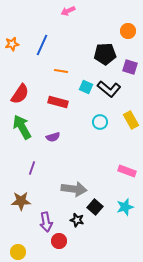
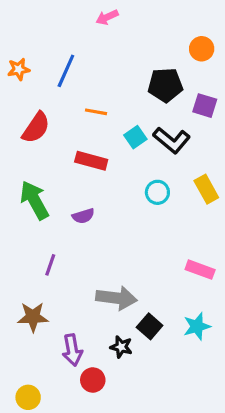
cyan square: (86, 87) -> (135, 137), turned 32
red semicircle: (20, 94) -> (36, 128), moved

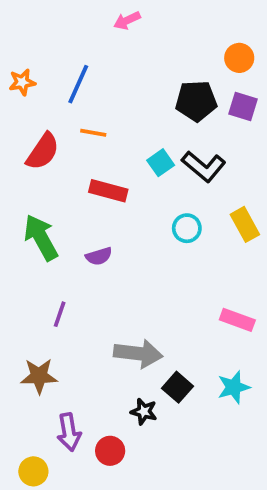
purple square: (205, 106) -> (243, 107), moved
orange line: (96, 112) -> (93, 133), moved
purple arrow: (72, 350) -> (69, 432), moved

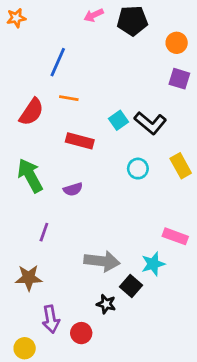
orange star: (22, 82) -> (16, 18), moved
black pentagon: (196, 101) -> (132, 21), moved
cyan star: (234, 387) -> (153, 264), moved

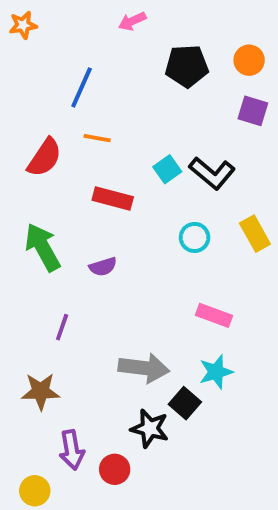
black pentagon: (132, 21) -> (187, 66), moved
pink rectangle: (175, 236) -> (214, 315), moved
black star: (106, 304) -> (150, 428), size x1.4

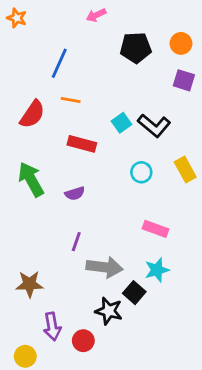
orange star: (23, 25) -> (17, 18), turned 30
purple line: (62, 327) -> (76, 242), moved

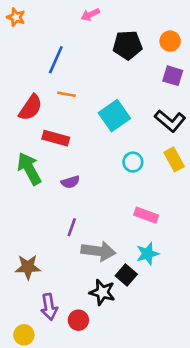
cyan square: (122, 123) -> (114, 116), size x1.6
black L-shape: (154, 126) -> (170, 121), moved
red rectangle: (82, 144) -> (56, 138), moved

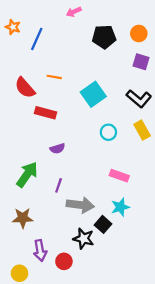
orange star: (16, 17) -> (13, 27), moved
blue line: (56, 60) -> (37, 39), moved
red semicircle: (31, 108) -> (25, 88), turned 105
green arrow: (29, 169) -> (27, 175), moved, turned 64

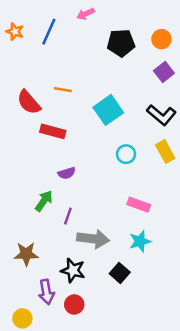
blue line: (37, 39) -> (49, 32), moved
purple square: (141, 62) -> (164, 72), turned 35
green arrow: (27, 175) -> (44, 201), moved, size x0.7
black square: (103, 224) -> (120, 273), moved
black star: (83, 239) -> (73, 270), moved

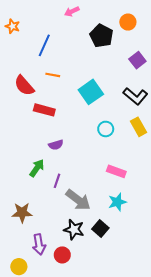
blue line: (49, 32) -> (44, 45), moved
orange circle: (161, 39) -> (128, 22), moved
black pentagon: (121, 43) -> (101, 36), turned 30
gray arrow: (93, 239) -> (78, 200), turned 30
black star: (73, 270) -> (74, 230), moved

